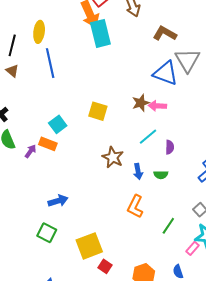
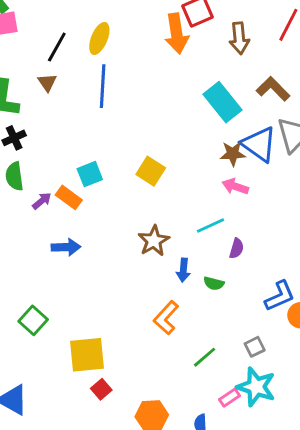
cyan rectangle: (100, 33) -> (223, 102), moved, turned -40
brown star: (141, 103) -> (233, 154), moved
blue arrow: (58, 201) -> (66, 247), moved

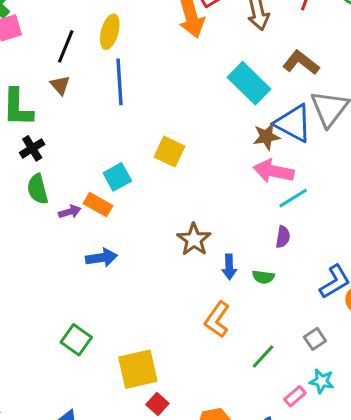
yellow square: (151, 171) -> (169, 152), moved
pink arrow: (235, 186) -> (273, 171), size x1.4
purple arrow: (42, 201) -> (70, 212), turned 30
cyan line: (210, 225) -> (293, 198), moved
cyan star: (256, 387) -> (322, 381), size x0.6

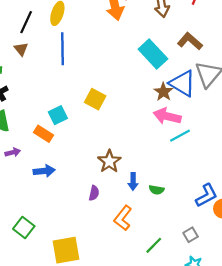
brown star: (266, 137) -> (163, 92), turned -30
purple arrow: (70, 212) -> (13, 152), moved
purple semicircle: (283, 237) -> (94, 193), moved

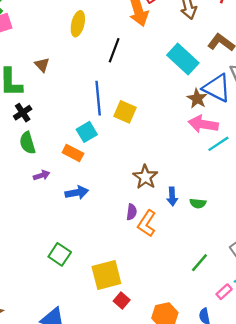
black line: (26, 22) -> (114, 50), moved
blue line: (63, 49) -> (98, 98), moved
orange L-shape: (123, 218) -> (147, 223), moved

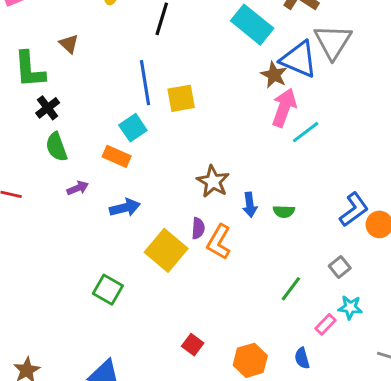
yellow square: (125, 112) -> (181, 98), turned -30
pink arrow: (203, 124) -> (284, 108), turned 104
yellow square: (106, 275) -> (166, 250), moved, turned -32

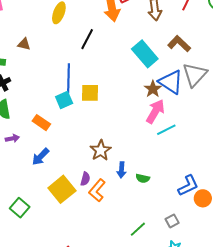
brown triangle: (69, 44) -> (24, 44), turned -40
cyan square: (133, 128) -> (64, 100), moved
blue arrow: (125, 208) -> (40, 157), turned 138

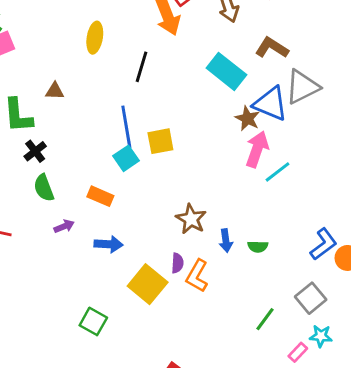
gray triangle: (195, 75) -> (302, 87), turned 32
blue arrow: (40, 157) -> (109, 244), turned -120
gray square: (172, 221) -> (311, 298), size x1.5

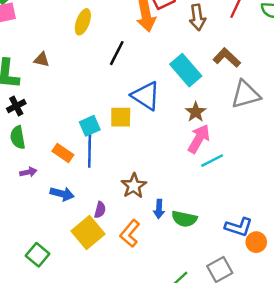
blue triangle: (271, 104) -> (146, 96), moved
blue line: (126, 127) -> (90, 150), moved
blue L-shape: (323, 244) -> (239, 227), turned 44
green semicircle: (258, 247) -> (184, 219), size x1.5
purple semicircle: (177, 263) -> (100, 210), moved

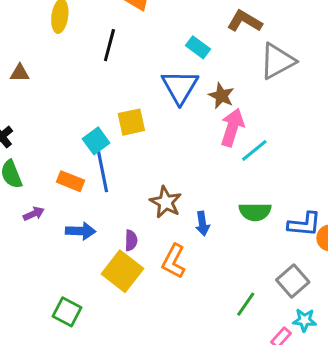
cyan rectangle: (186, 70) -> (198, 47), size x0.6
blue triangle: (146, 96) -> (180, 87), moved, turned 40
green semicircle: (184, 219) -> (255, 212), moved

